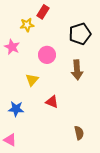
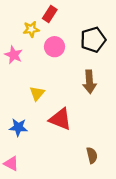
pink circle: (47, 55) -> (54, 47), moved
red triangle: (52, 102) -> (60, 119), size x1.5

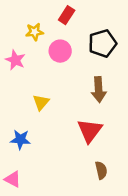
red rectangle: (50, 14) -> (67, 15), moved
red triangle: (60, 119) -> (90, 131), moved, turned 45

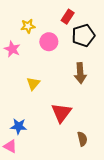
red rectangle: (67, 15) -> (68, 17), moved
red triangle: (90, 131) -> (61, 113), moved
blue star: (20, 140) -> (19, 126), moved

